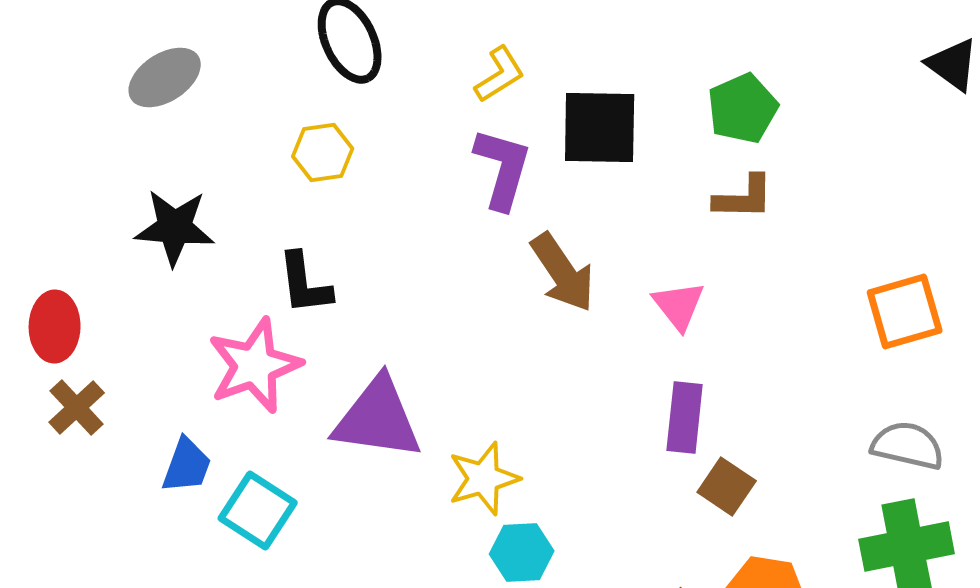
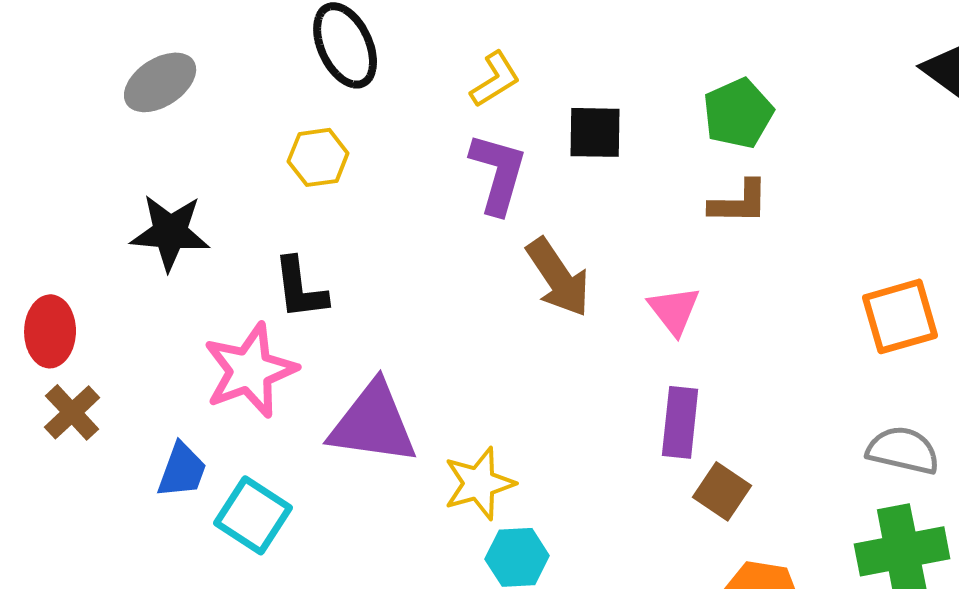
black square: (600, 128) -> (595, 132), size x0.7

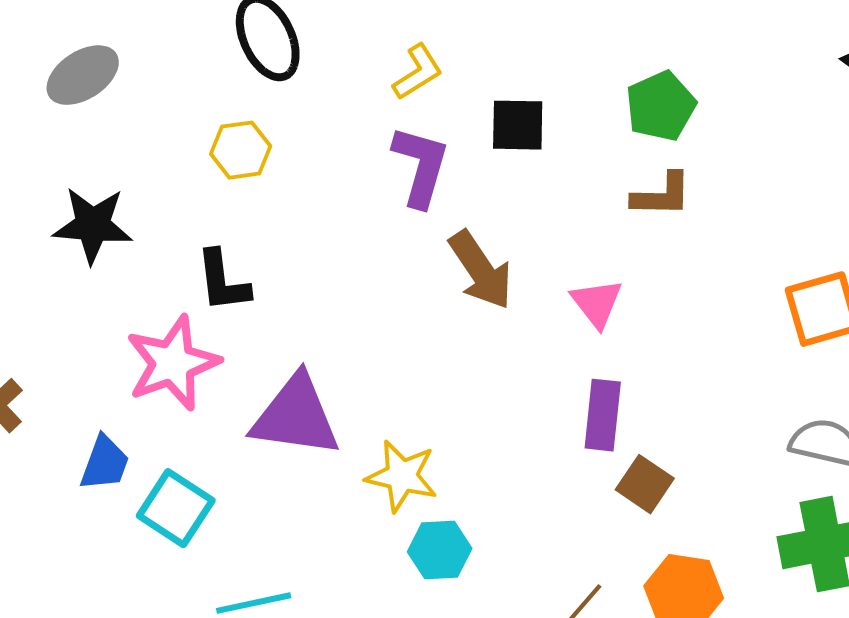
yellow star: (479, 483) -> (402, 476), turned 30

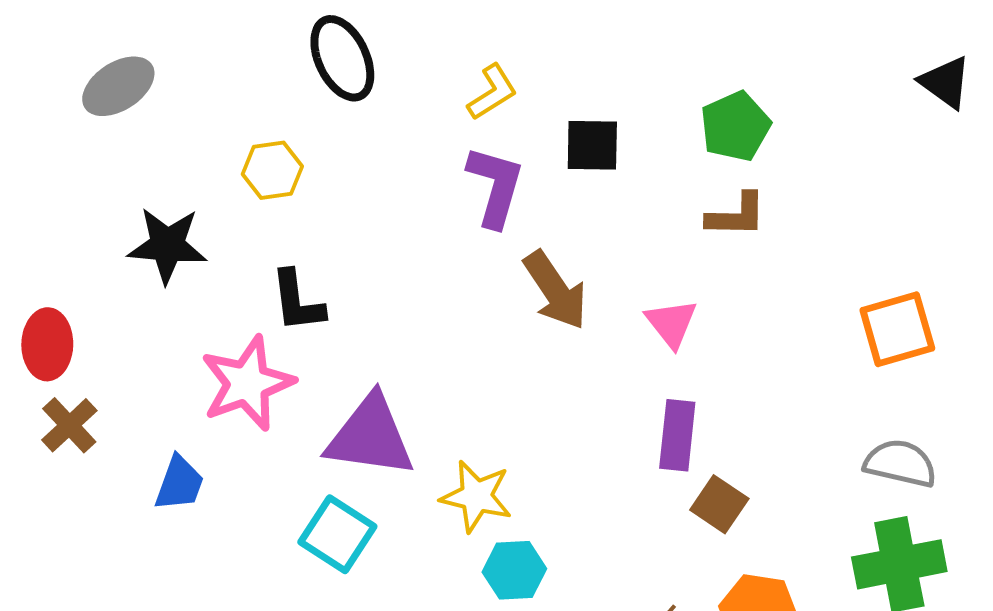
gray ellipse: (83, 75) -> (118, 86), moved
yellow hexagon: (241, 150) -> (272, 170), moved
cyan square: (176, 508) -> (337, 534), moved

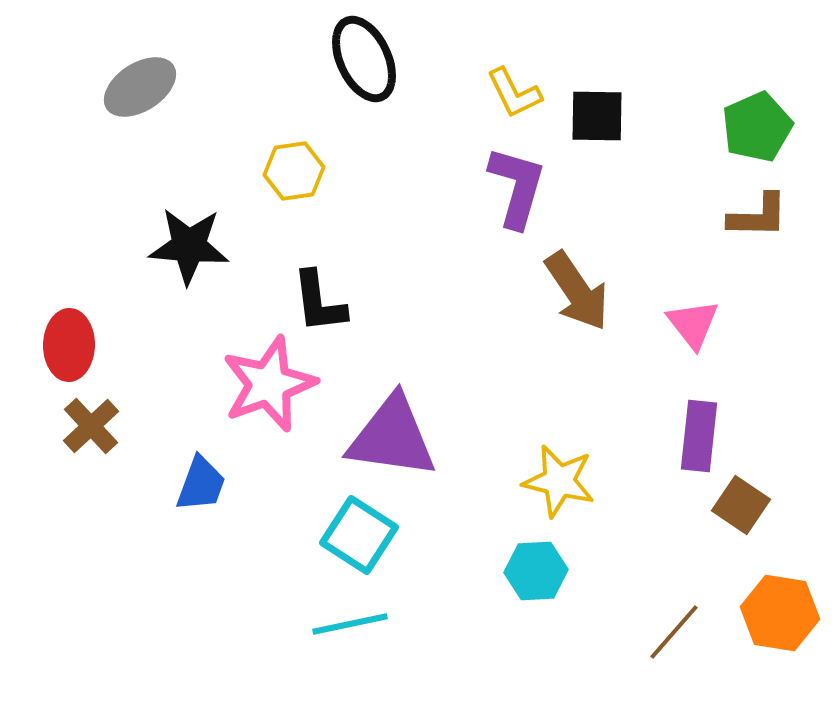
yellow L-shape: (492, 92) -> (514, 93), turned 96
black square: (592, 145) -> (597, 116), moved
yellow star: (476, 496) -> (559, 481), moved

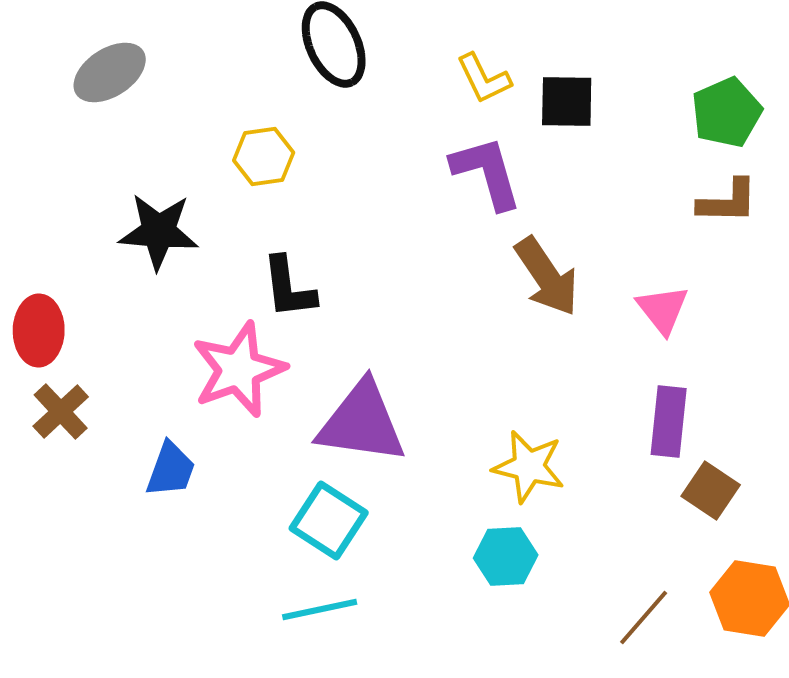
purple L-shape: (517, 187) -> (487, 172), turned -32

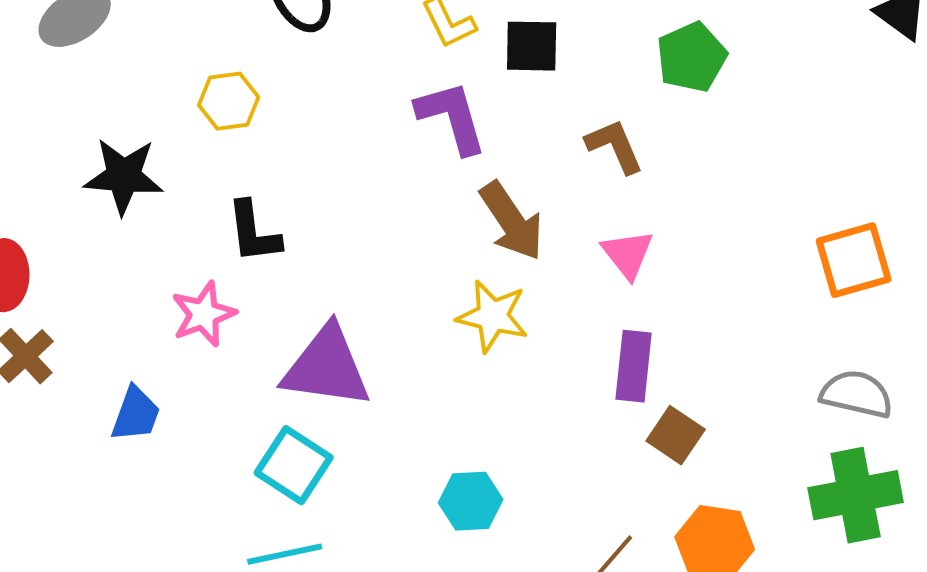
brown L-shape: (728, 202) -> (615, 146), moved, turned -114
pink star: (239, 370) -> (204, 314), size x0.7
yellow star: (529, 466) -> (493, 316), moved

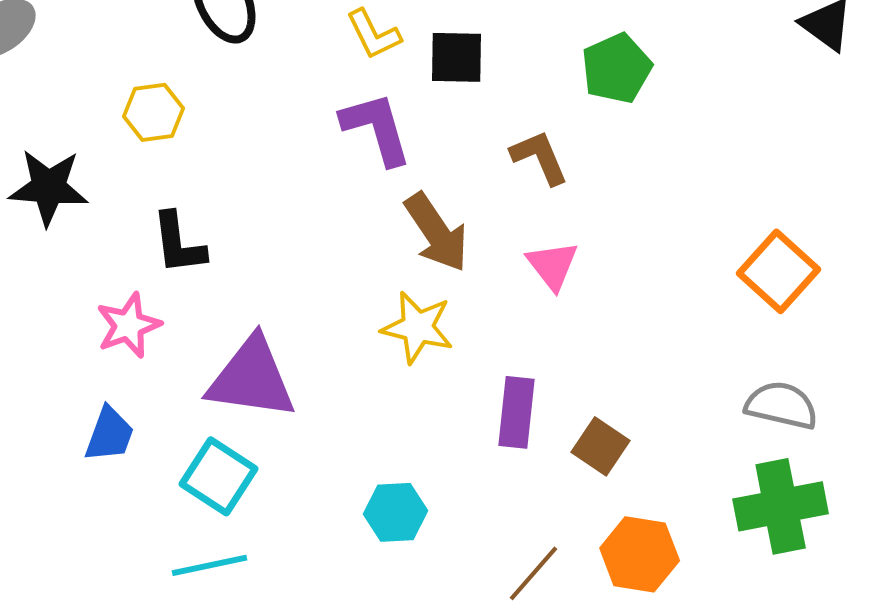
orange square: (854, 260) -> (779, 271), turned -32
purple rectangle: (634, 366) -> (517, 412), moved
blue trapezoid: (136, 414) -> (110, 434), moved

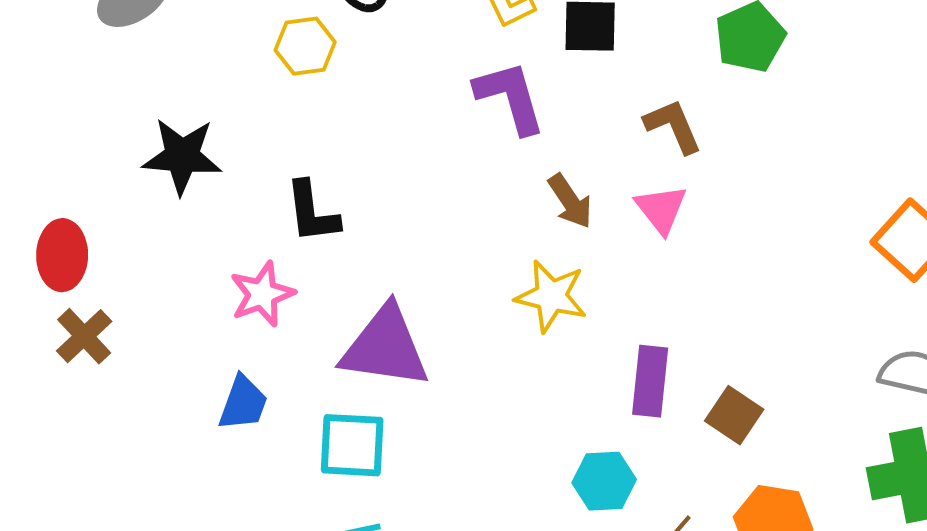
yellow hexagon: (154, 112) -> (305, 46), moved
brown arrow: (437, 232) -> (570, 201), size x0.7
pink triangle: (553, 265) -> (661, 209), moved
cyan square: (219, 476) -> (352, 445), turned -30
cyan hexagon: (396, 512) -> (604, 481), moved

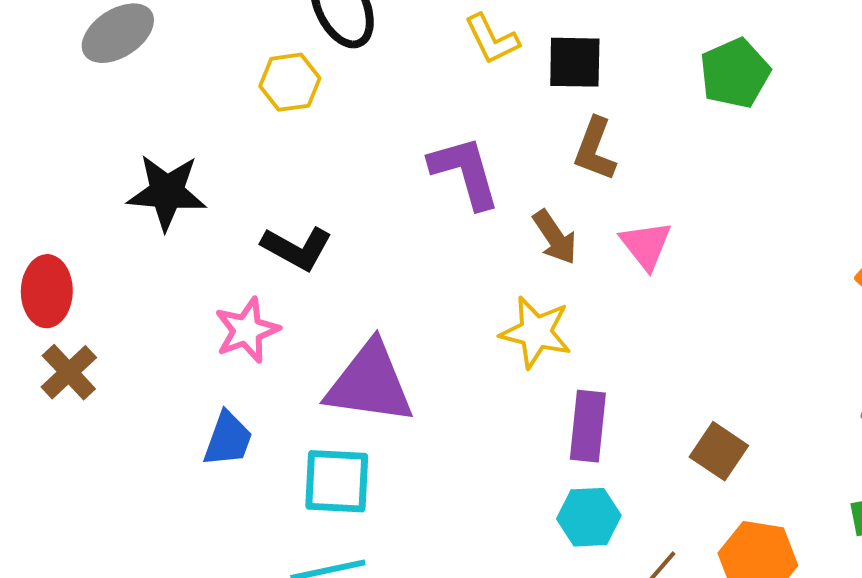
purple L-shape: (510, 97) -> (465, 172), moved
brown L-shape: (673, 126) -> (595, 149), moved, turned -136
black L-shape: (312, 212) -> (297, 248), turned -54
purple rectangle: (650, 381) -> (588, 426), moved

